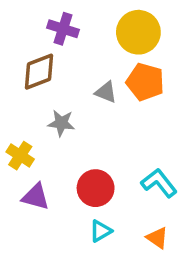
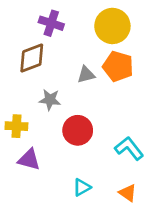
gray triangle: (106, 92) -> (86, 75), turned -36
yellow cross: (20, 156) -> (16, 126), turned -30
red circle: (96, 188) -> (78, 130), moved

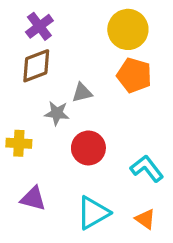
purple cross: (51, 23) -> (39, 26), moved, turned 35
gray triangle: (86, 75) -> (82, 93), moved
purple triangle: (29, 160) -> (33, 199), moved
cyan triangle: (82, 187) -> (93, 213), size x1.6

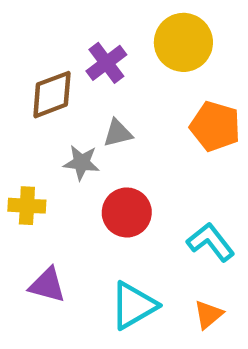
purple cross: (39, 26) -> (106, 63), moved
orange pentagon: (134, 75) -> (215, 126), moved
orange triangle: (145, 219) -> (208, 315), turned 45

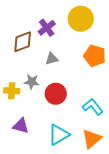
gray star: (81, 163) -> (32, 82), moved
orange triangle: (208, 315) -> (92, 139), size x1.5

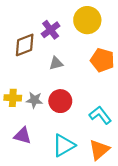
gray star: (32, 82) -> (34, 100), moved

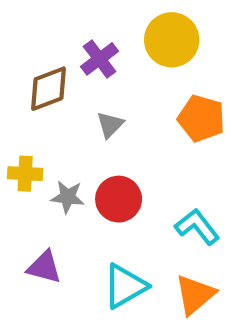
gray triangle: (56, 63) -> (110, 125), turned -32
yellow cross: (13, 98) -> (25, 174), moved

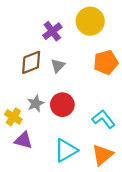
brown diamond: (48, 89) -> (31, 62), moved
orange pentagon: (201, 118) -> (106, 62), turned -30
yellow cross: (25, 174) -> (13, 117), moved, turned 30
gray star: (68, 197) -> (36, 104), turned -30

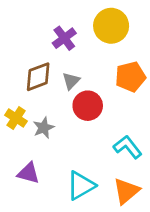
red circle: (62, 105) -> (88, 106), moved
yellow cross: (13, 117) -> (16, 118), moved

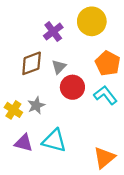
orange pentagon: (130, 77) -> (108, 63), turned -30
yellow cross: (16, 118) -> (13, 110), moved
cyan L-shape: (128, 147) -> (105, 95), moved
cyan triangle: (81, 186) -> (54, 141), moved, turned 45

